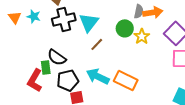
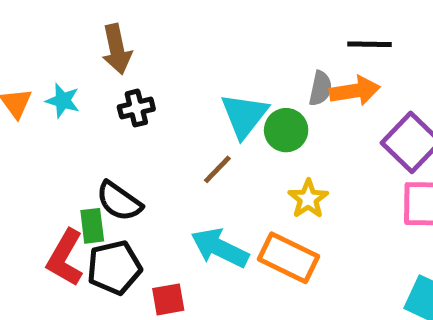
black cross: (64, 19) -> (136, 108), size x0.6
cyan triangle: (89, 22) -> (244, 115), moved
yellow star: (142, 36) -> (308, 199), moved
black pentagon: (68, 80) -> (114, 268), moved

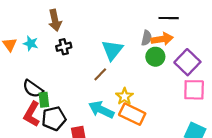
green circle: (286, 130) -> (155, 57), moved
yellow star: (308, 199) -> (124, 96), moved
black semicircle: (119, 201) -> (33, 89), moved

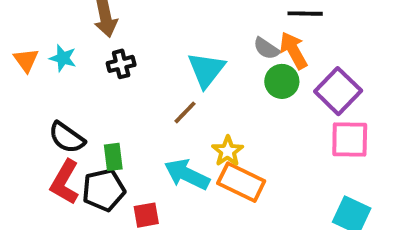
gray semicircle: (147, 38) -> (266, 48), turned 112
orange arrow: (162, 39) -> (293, 50), turned -110
green rectangle: (44, 100) -> (113, 157), moved

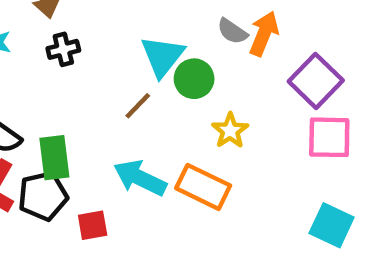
orange arrow: (293, 50) -> (264, 34), turned 51
green circle: (282, 81) -> (194, 79), moved
yellow star: (228, 151) -> (230, 131), moved
green rectangle: (113, 157) -> (54, 158), size x1.4

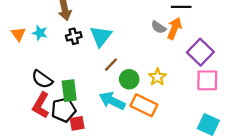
cyan triangle: (162, 56) -> (101, 36), moved
green circle: (194, 79) -> (129, 79), moved
red square: (93, 225) -> (77, 123), moved

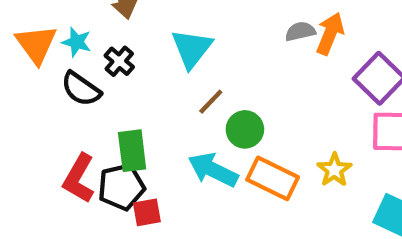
gray semicircle: (159, 27) -> (300, 31), turned 133
orange triangle: (18, 34) -> (36, 44), size x1.5
black cross: (74, 36) -> (119, 61), moved, turned -35
yellow star: (157, 77) -> (334, 170), moved
black semicircle: (42, 79) -> (81, 89), moved

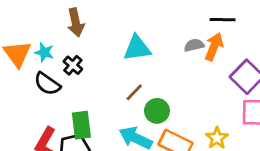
cyan triangle: (192, 48) -> (137, 48), moved, turned 44

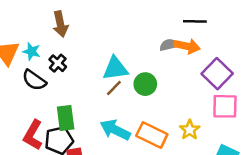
orange arrow: (214, 47) -> (187, 46), turned 80
cyan triangle: (137, 48) -> (115, 68), moved
green circle: (157, 111) -> (145, 84), moved

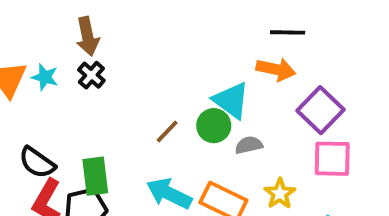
gray semicircle: (169, 45) -> (249, 145), moved
black cross: (58, 63) -> (91, 75), moved
cyan triangle: (115, 68) -> (231, 100), moved, turned 44
black semicircle: (34, 80) -> (37, 163), moved

